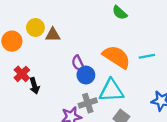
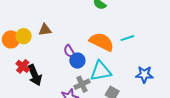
yellow circle: (35, 28) -> (24, 36), moved
black arrow: (34, 86) -> (35, 75), size x1.5

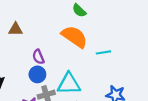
orange semicircle: (102, 42) -> (75, 37), moved
blue circle: (77, 61) -> (37, 74), moved

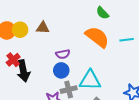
cyan line: (103, 52) -> (127, 40), moved
purple semicircle: (38, 57) -> (63, 54), turned -80

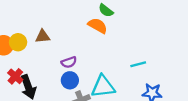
orange semicircle: (97, 37) -> (98, 26), moved, size x0.7
cyan line: (127, 40) -> (138, 64), moved

